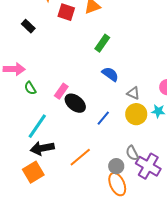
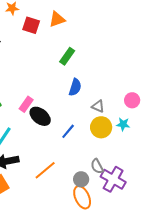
blue semicircle: (110, 74) -> (75, 87), turned 72

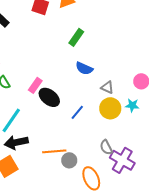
blue semicircle: (75, 87) -> (84, 68), turned 96
orange line: (45, 170) -> (54, 151), turned 35
gray circle: (81, 179) -> (69, 160), moved

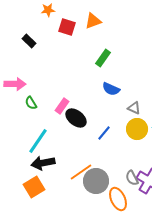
gray semicircle: (106, 147) -> (132, 178), moved
orange line: (54, 151) -> (81, 172), turned -30
gray circle: (69, 160) -> (96, 181), size x1.6

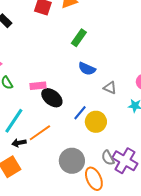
pink rectangle: (62, 106) -> (38, 86), turned 49
yellow circle: (137, 129) -> (96, 122), moved
black arrow: (43, 163) -> (19, 143), size x0.6
orange line: (81, 172) -> (40, 133), moved

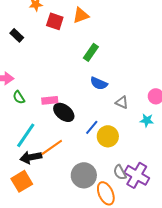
black arrow: (19, 143) -> (31, 157), size x1.5

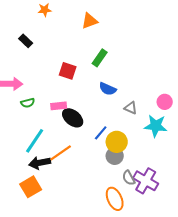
red square: (55, 21) -> (68, 71), moved
green semicircle: (19, 97) -> (28, 103), turned -72
cyan star: (147, 120) -> (156, 126), size x1.6
gray circle: (84, 175) -> (115, 156), moved, size x0.7

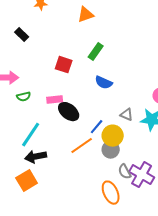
gray triangle: (131, 108) -> (127, 115), moved
orange line: (61, 153) -> (82, 146), moved

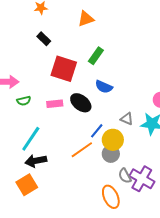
black rectangle: (22, 35) -> (44, 39), moved
red square: (64, 65) -> (64, 69), size x1.5
black ellipse: (69, 112) -> (81, 103), moved

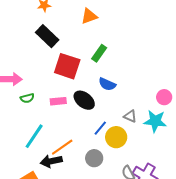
black rectangle: (44, 39) -> (47, 36), size x1.6
orange line: (82, 150) -> (62, 147), moved
gray circle: (111, 154) -> (94, 158), moved
black arrow: (36, 161) -> (51, 161), moved

